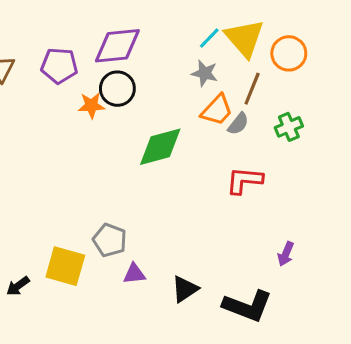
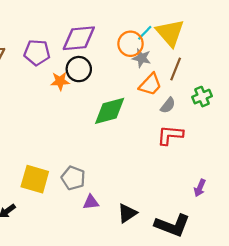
orange circle: (289, 53) -> (130, 44), moved
gray semicircle: (238, 124) -> (168, 105), moved
yellow square: (65, 266) -> (35, 179), moved

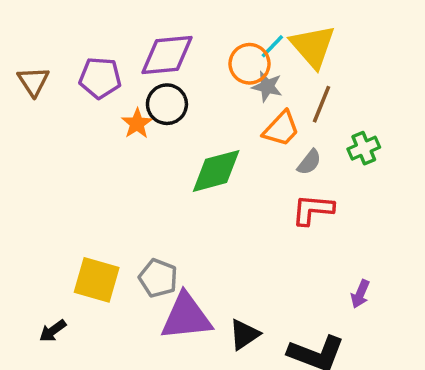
orange star: (60, 81) -> (137, 124), turned -30
purple triangle: (91, 202) -> (186, 317), size x2.0

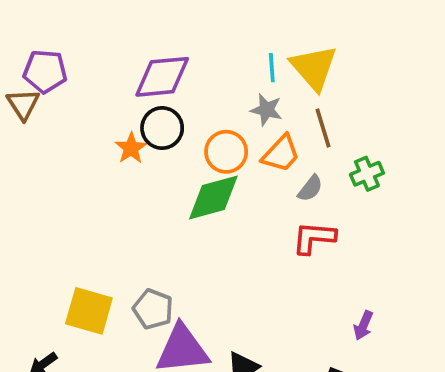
cyan line: (272, 46) -> (272, 68), turned -48
orange circle: (250, 64) -> (226, 152), moved
purple pentagon: (100, 78) -> (45, 71), moved
brown line: (322, 104) -> (323, 128), turned -39

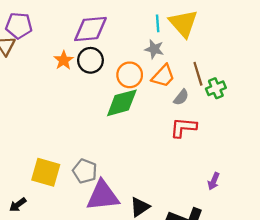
brown line: (323, 128) -> (198, 74), moved
orange star: (131, 148) -> (64, 60), moved

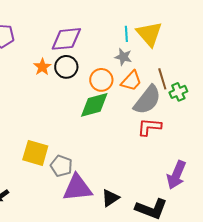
gray semicircle: (181, 97) -> (147, 100), size x2.0
yellow square: (46, 172) -> (35, 153), moved
purple arrow: (214, 181) -> (176, 175), size x1.8

